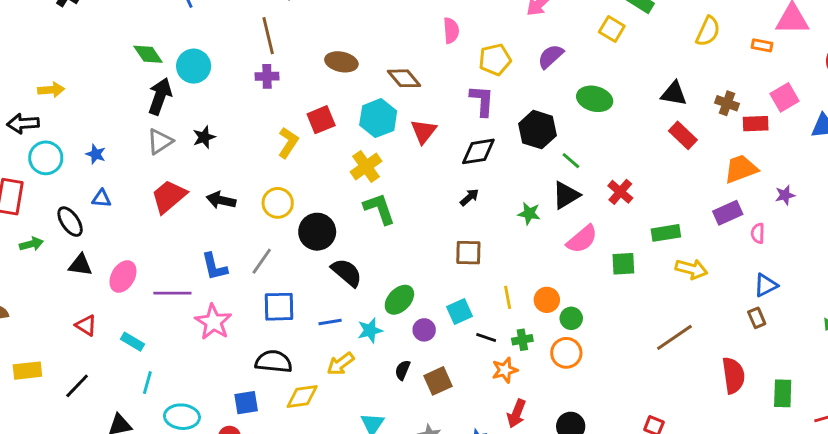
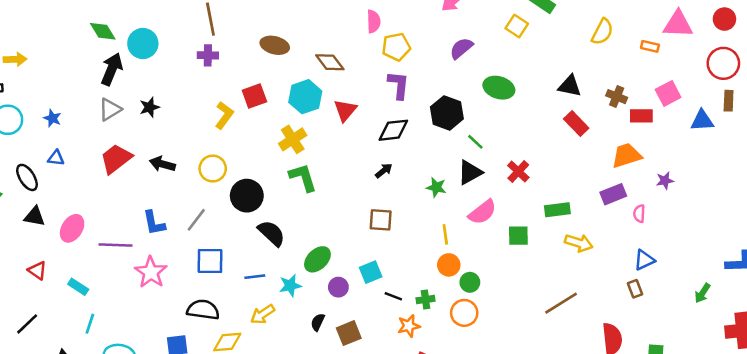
yellow pentagon: (495, 60) -> (396, 47), moved
yellow line: (508, 297) -> (445, 234), moved

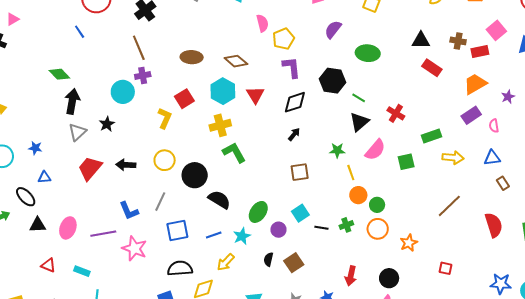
cyan circle: (143, 44) -> (123, 92), moved
yellow cross: (293, 139) -> (220, 125), turned 30
green star: (436, 187) -> (337, 150), moved
blue triangle: (644, 260) -> (492, 158), moved, turned 30
orange star: (409, 326) -> (409, 243), moved

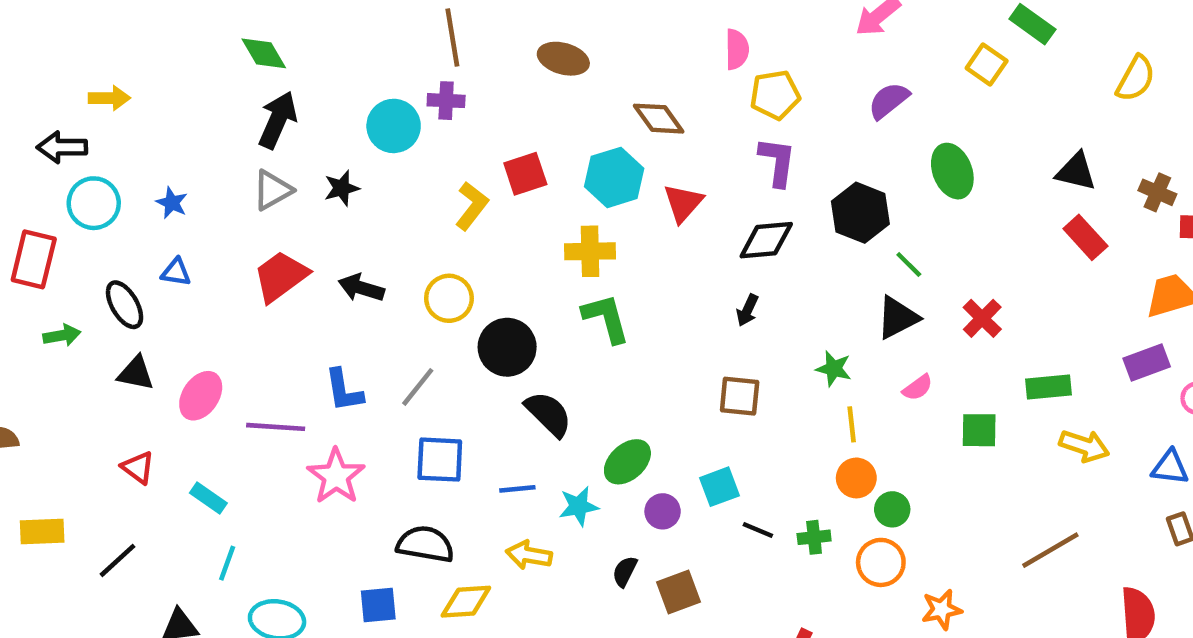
green ellipse: (368, 53) -> (952, 171), turned 50
brown ellipse: (192, 57) -> (563, 59), moved
black arrow: (294, 134) -> (747, 310), turned 152
pink semicircle: (375, 150) -> (918, 388), size x0.6
yellow arrow: (226, 262) -> (529, 555), turned 42

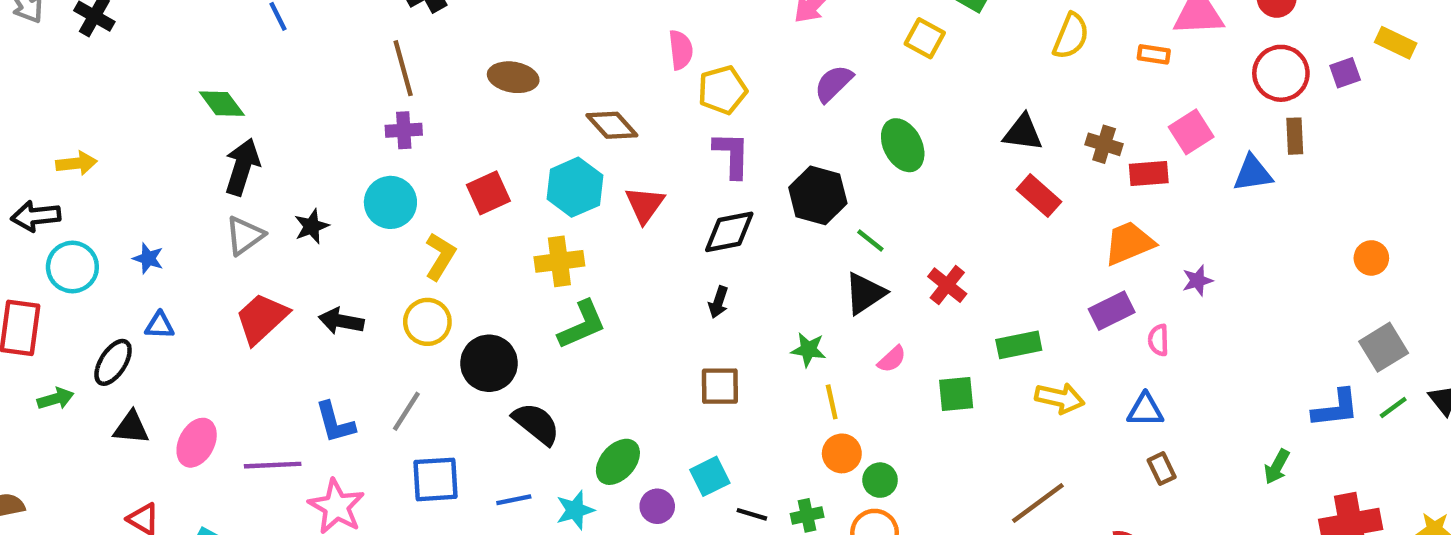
cyan circle: (394, 126) -> (390, 202), moved
yellow L-shape: (472, 206) -> (440, 256), moved
black ellipse: (125, 305) -> (113, 362), turned 69
green L-shape: (606, 318) -> (582, 325), turned 88

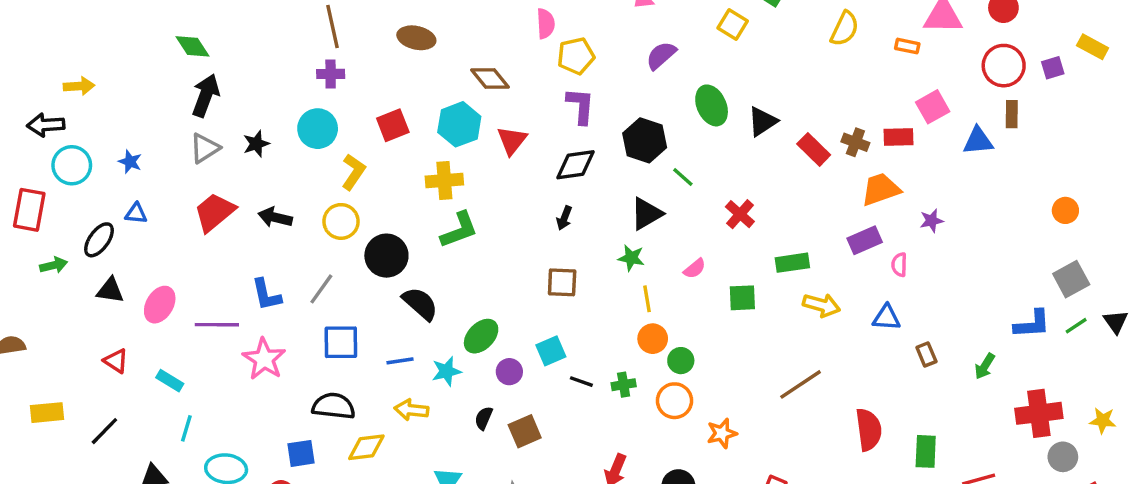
black triangle: (1023, 133) -> (762, 121), moved, turned -44
brown cross: (1104, 144) -> (855, 142), moved
black triangle: (865, 293) -> (646, 214), moved
brown rectangle: (1162, 469) -> (926, 355), moved

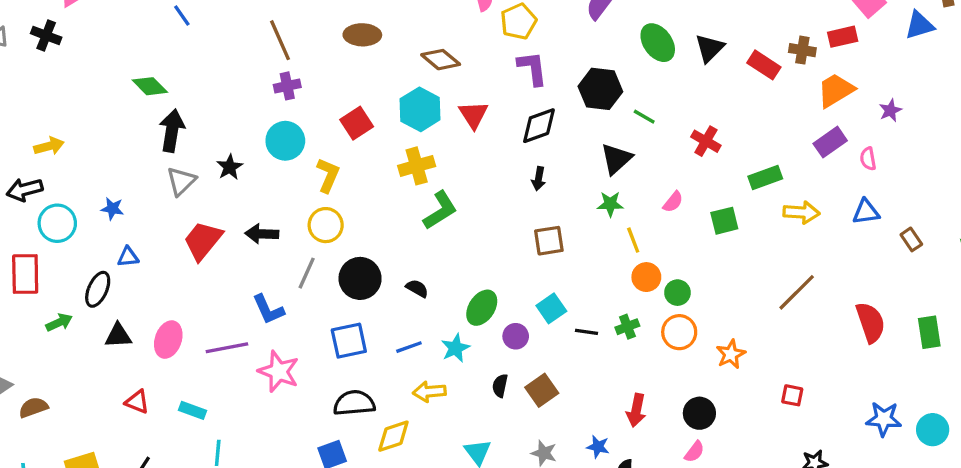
black circle: (386, 256) -> (360, 278), moved
gray line: (321, 289) -> (307, 273), moved
black semicircle: (420, 304) -> (417, 288), size x0.6

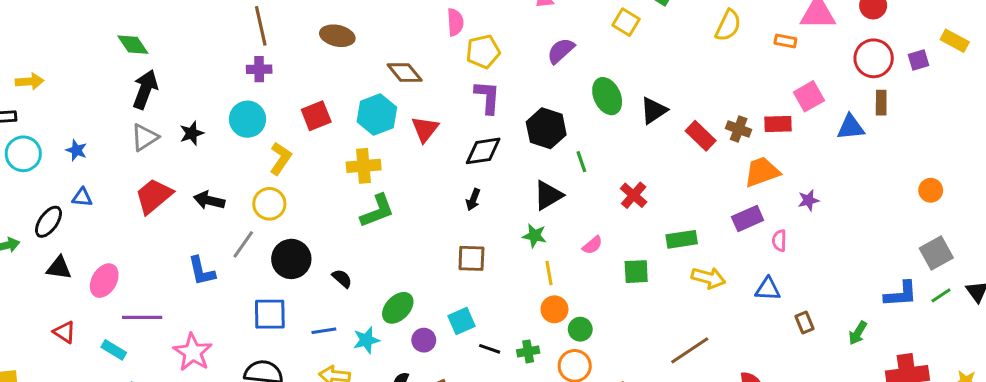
green line: (644, 117) -> (581, 162), turned 30
purple line: (227, 348) -> (142, 317), moved
pink star: (279, 371) -> (193, 352), moved

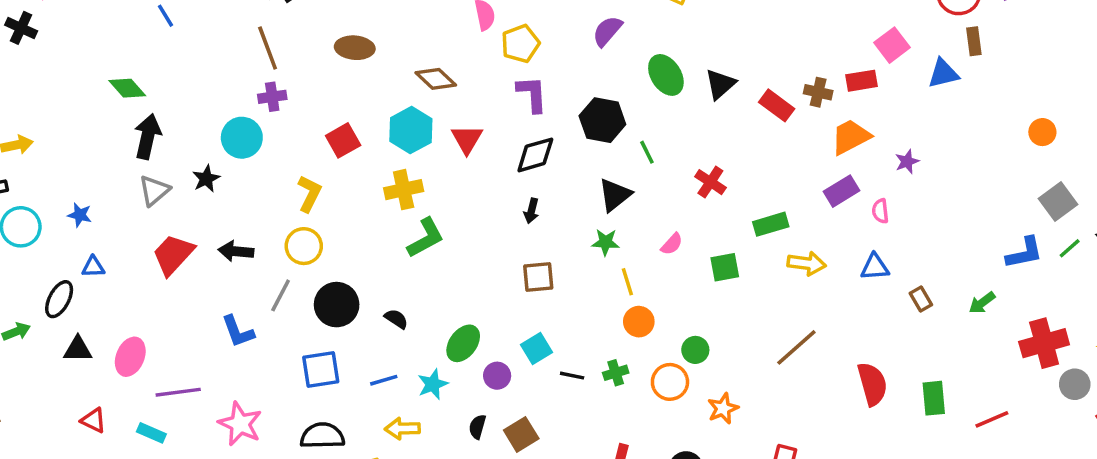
cyan circle: (248, 119) -> (242, 138), moved
green circle: (580, 329) -> (695, 350), moved
green arrow: (858, 333) -> (982, 303), turned 30

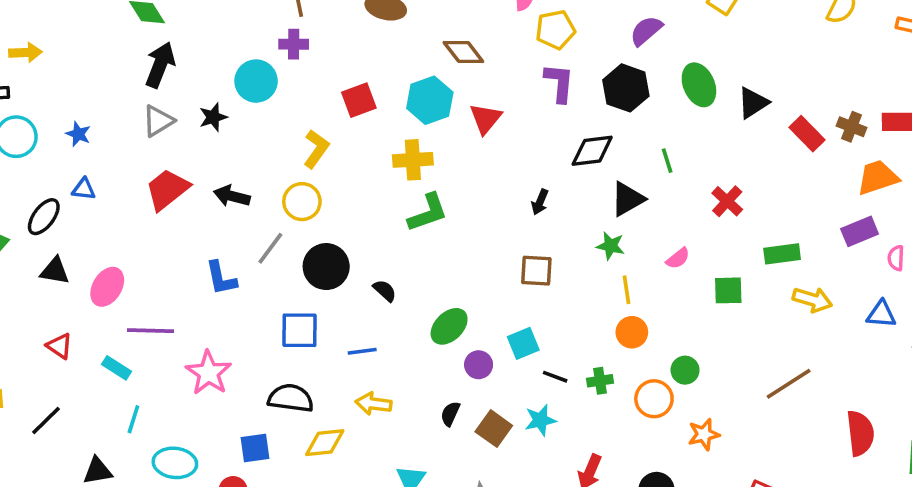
black hexagon: (602, 120) -> (626, 88), moved
black diamond: (535, 155) -> (592, 151), moved
cyan star: (433, 384) -> (540, 420), moved
brown square: (521, 434) -> (494, 429), turned -32

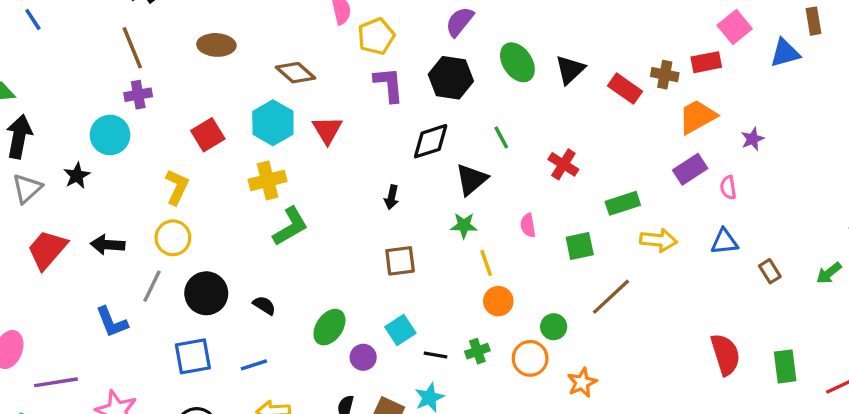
pink semicircle: (678, 258) -> (528, 225), turned 130
brown line: (789, 384) -> (611, 297), moved

